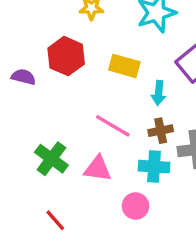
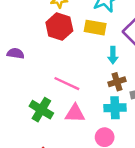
red hexagon: (66, 56) -> (59, 27), moved
yellow rectangle: (124, 66) -> (95, 28), moved
pink line: (113, 126) -> (67, 84), moved

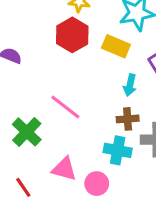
pink triangle: (75, 113) -> (64, 169), moved

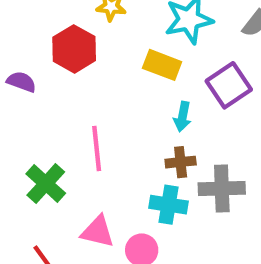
red hexagon: (72, 35) -> (74, 49), moved
pink line: (65, 107) -> (97, 149), turned 48

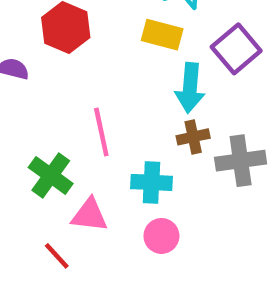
cyan arrow: (182, 117) -> (190, 88), size x1.5
cyan cross: (168, 205) -> (151, 182), moved
pink triangle: (98, 232) -> (89, 215), moved

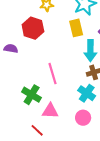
yellow rectangle: (162, 35) -> (76, 28), turned 66
cyan cross: (151, 182) -> (87, 93), moved, turned 36

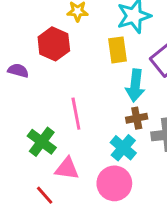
pink circle: (83, 118) -> (114, 183), size x1.5

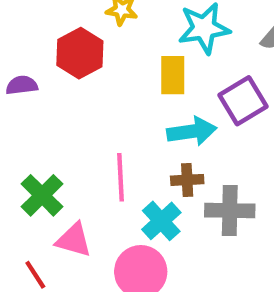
purple semicircle: (18, 71) -> (22, 85), turned -30
cyan arrow: (135, 86) -> (192, 131), turned -112
pink line: (76, 114) -> (120, 177), moved

